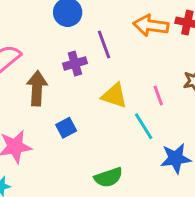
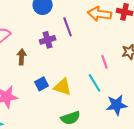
brown arrow: (37, 88) -> (22, 57), size x0.7
yellow triangle: (114, 96) -> (63, 87), moved

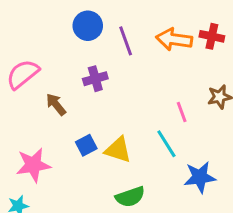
purple line: (68, 27) -> (126, 41), moved
brown arrow: (22, 57) -> (56, 104), turned -42

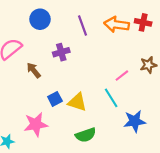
blue circle: (88, 26) -> (40, 19), moved
pink line: (182, 112) -> (122, 76), turned 72
pink star: (33, 165) -> (36, 124), moved

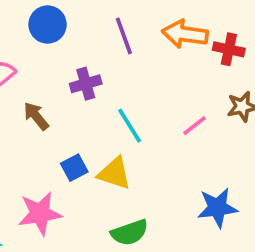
red cross: (143, 22) -> (229, 49), moved
cyan line: (111, 98) -> (130, 126), moved

